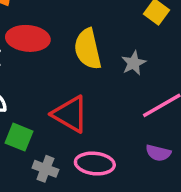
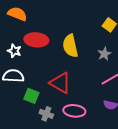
gray star: (134, 63) -> (104, 54), moved

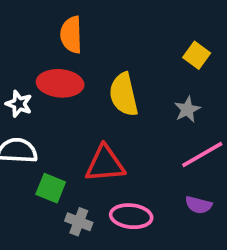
orange semicircle: (17, 14) -> (71, 35), moved, turned -114
red triangle: (60, 83) -> (105, 164), turned -35

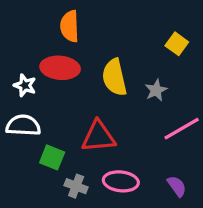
gray star: (187, 110) -> (156, 90), moved
purple semicircle: (199, 205) -> (177, 186), moved, turned -140

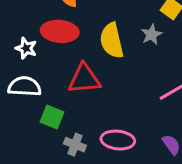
gray star: (156, 90) -> (151, 34), moved
red triangle: (98, 137) -> (84, 79), moved

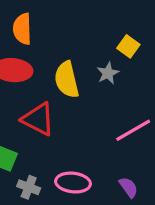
red triangle: (84, 79) -> (38, 119), turned 32

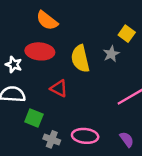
orange semicircle: (22, 29) -> (47, 21), turned -50
red triangle: (38, 119) -> (59, 88), size x0.7

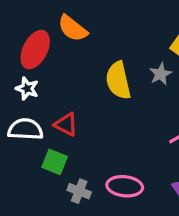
red ellipse: (40, 51) -> (35, 50), moved, turned -68
red triangle: (59, 88) -> (66, 124), moved

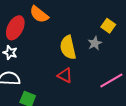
red triangle: (66, 124) -> (65, 75), moved

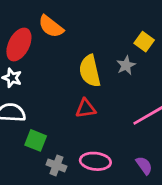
red triangle: (65, 75) -> (86, 108), turned -35

